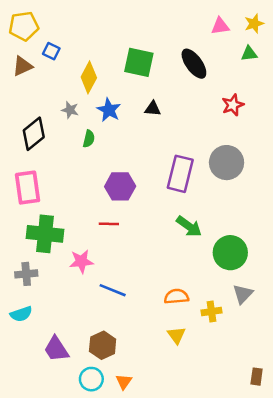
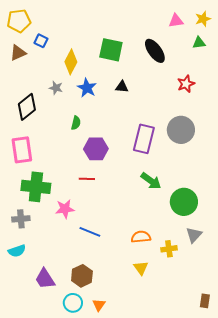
green semicircle: (89, 139) -> (76, 123), moved

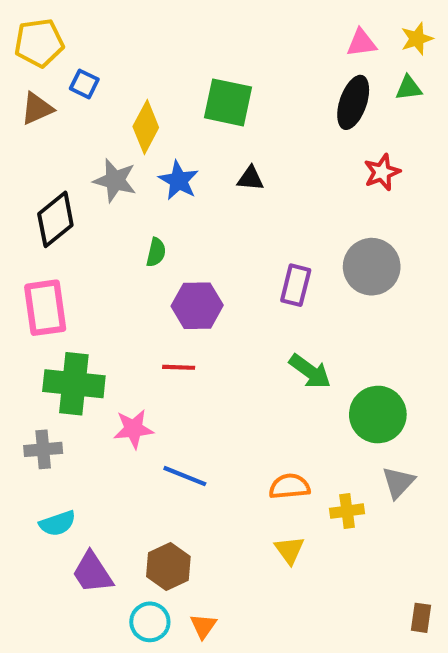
black ellipse: (155, 51) -> (353, 102), moved, turned 55
gray star: (56, 88) -> (115, 180), size x1.5
purple rectangle: (144, 139) -> (296, 285), size x0.7
cyan semicircle: (17, 251) -> (57, 523), moved

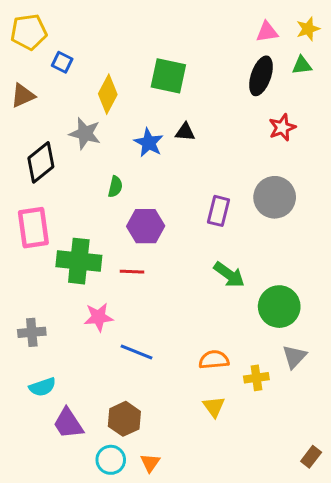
brown triangle: (37, 109) -> (23, 96), moved
blue star: (179, 180) -> (149, 143), moved
green cross: (74, 384) -> (79, 261), moved
brown rectangle: (421, 618) -> (311, 457), turned 30

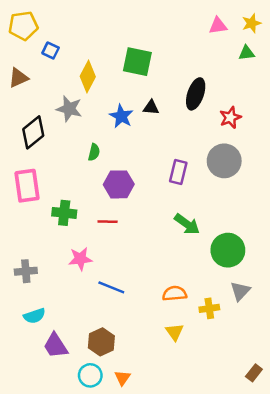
black ellipse: (261, 76) -> (196, 94), moved
red star: (282, 127) -> (230, 117), moved
green cross: (79, 261) -> (64, 213), size x0.7

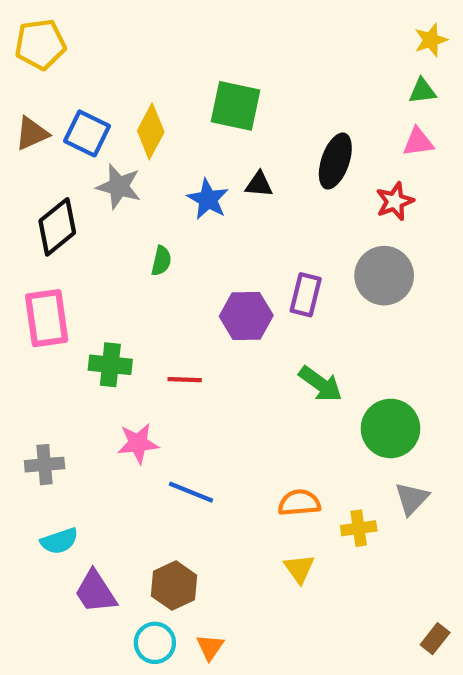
pink triangle: (218, 26) -> (418, 142), moved
blue square: (51, 51) -> (87, 133), moved, size x1.5
purple hexagon: (119, 184) -> (246, 316), moved

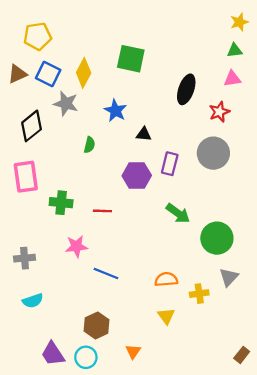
yellow pentagon: (40, 44) -> (37, 36), moved
black triangle: (259, 184) -> (144, 134), moved
purple trapezoid: (95, 592) -> (53, 354), moved
orange triangle: (210, 647) -> (133, 351), moved

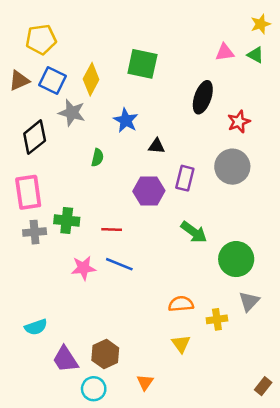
green triangle: (235, 50) -> (255, 55), turned 35
pink triangle: (232, 79) -> (225, 52), moved
gray cross: (25, 258) -> (35, 232), moved
blue line: (106, 274) -> (119, 264), moved
purple trapezoid: (53, 354) -> (65, 359), moved

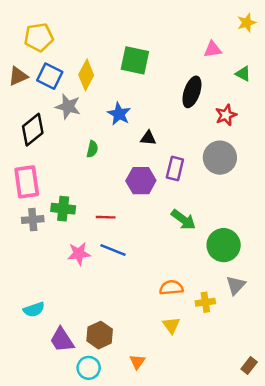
green triangle: (255, 55) -> (243, 74), moved

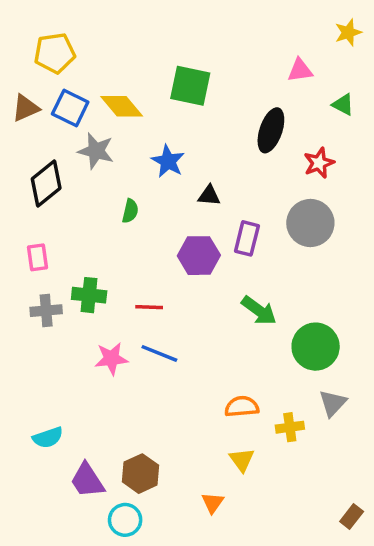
yellow diamond: (86, 75) -> (122, 106), turned -68
pink rectangle: (27, 182) -> (38, 257), size x0.6
orange triangle: (137, 362) -> (213, 503), moved

